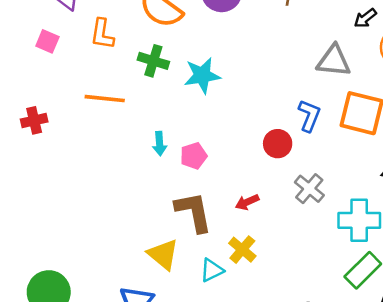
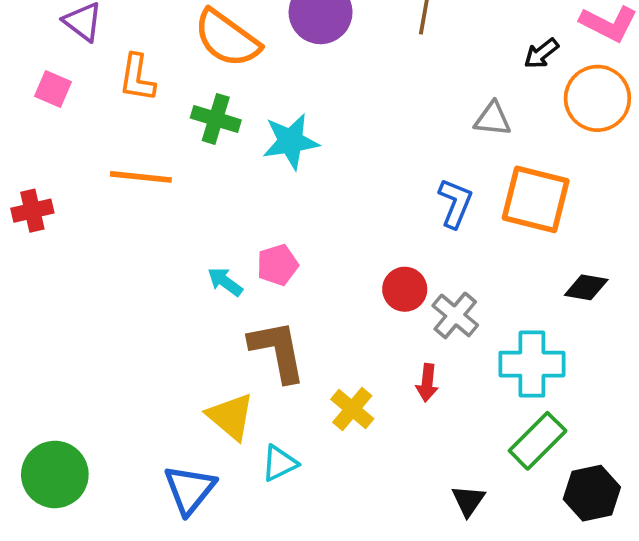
gray triangle: (334, 61) -> (493, 119), size x0.7
cyan arrow: (160, 144) -> (225, 282), moved, turned 130
red circle: (278, 144) -> (405, 289), moved
red arrow: (247, 202) -> (427, 383), moved, turned -60
cyan triangle: (212, 270) -> (279, 463), moved

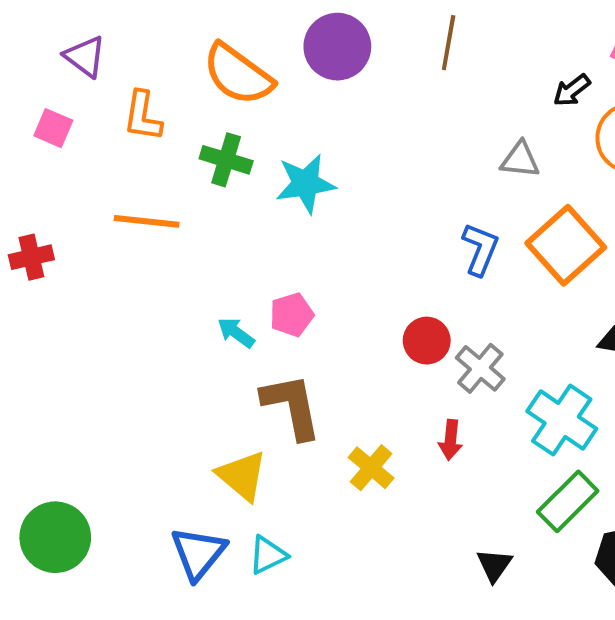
orange square: (536, 199) -> (566, 245), turned 34
cyan cross: (532, 364) -> (562, 420), turned 34
cyan triangle: (279, 463) -> (268, 555), moved

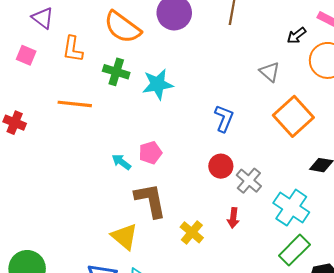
gray triangle: (520, 160) -> (270, 72), turned 35
blue L-shape: (480, 249) -> (224, 118), moved
red cross: (31, 257) -> (15, 123), turned 35

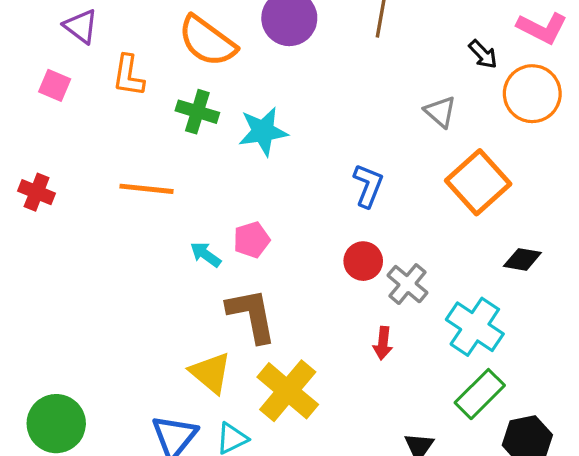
black arrow: (296, 36) -> (483, 54), turned -96
orange line: (75, 104) -> (147, 189), moved
yellow cross: (192, 232) -> (288, 391), moved, size x1.6

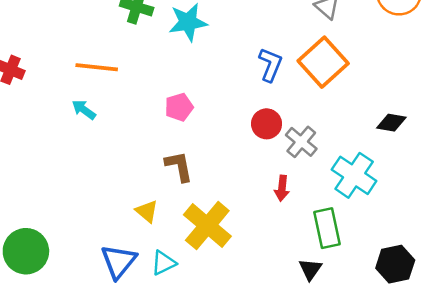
orange square: (478, 182) -> (323, 62), moved
cyan arrow: (206, 255) -> (84, 110), moved
brown L-shape: (252, 315) -> (179, 166), size x0.7
yellow triangle: (211, 373) -> (147, 211), size x0.7
green rectangle: (480, 394) -> (327, 228), moved, turned -57

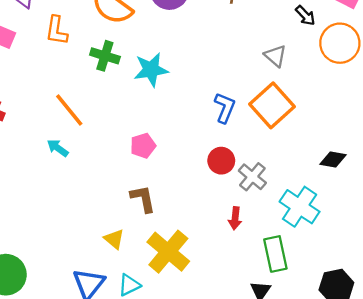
orange line: (97, 67) -> (69, 110), turned 45

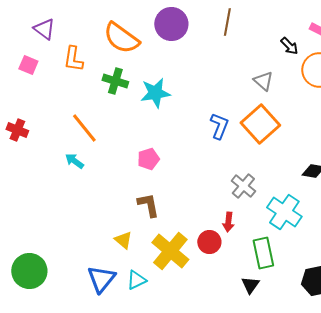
red circle: (221, 161) -> (209, 242), moved

